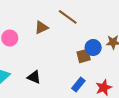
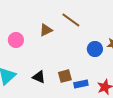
brown square: (84, 56) -> (65, 76), moved
blue rectangle: (78, 84) -> (81, 84), turned 40

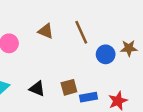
brown line: (71, 20) -> (81, 32), moved, turned 30
brown triangle: (46, 30) -> (46, 31), turned 48

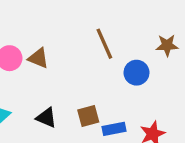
brown triangle: (46, 31) -> (38, 58), moved
brown star: (129, 48) -> (167, 45), moved

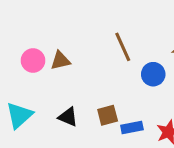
brown triangle: (38, 58) -> (60, 61), turned -35

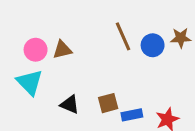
blue circle: (153, 74) -> (153, 45), moved
cyan triangle: (19, 115) -> (30, 82), moved, turned -32

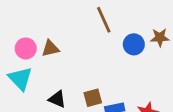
brown line: (123, 36) -> (104, 20), moved

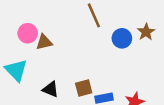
brown star: (160, 38) -> (146, 32), turned -30
pink circle: (26, 48) -> (28, 33), moved

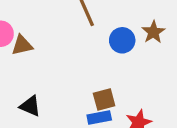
brown square: (84, 88) -> (104, 99), moved

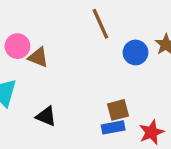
brown triangle: (22, 45) -> (38, 57), turned 35

